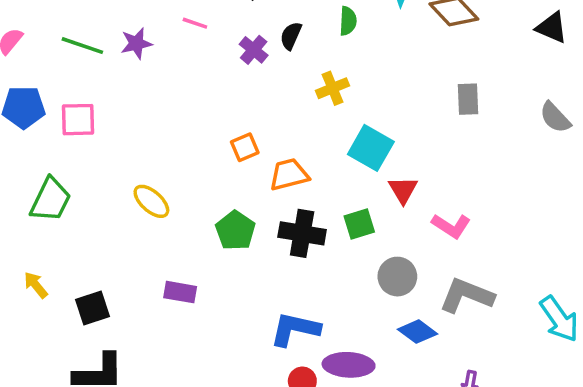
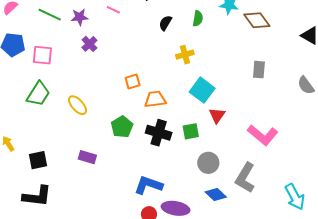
purple cross: (254, 50) -> (89, 44), moved
green trapezoid: (50, 200) -> (38, 94), moved
pink L-shape: (451, 226) -> (263, 135), moved, size x1.4
gray L-shape: (467, 295) -> (245, 178), turned -88

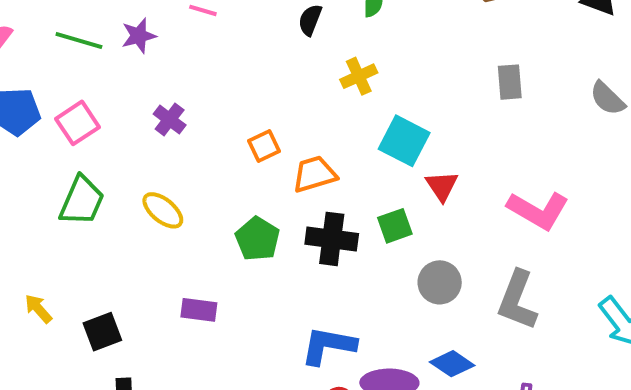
purple cross: (89, 44) -> (170, 120), moved
pink square: (42, 55) -> (78, 123), turned -30
blue diamond: (216, 195) -> (452, 364), moved

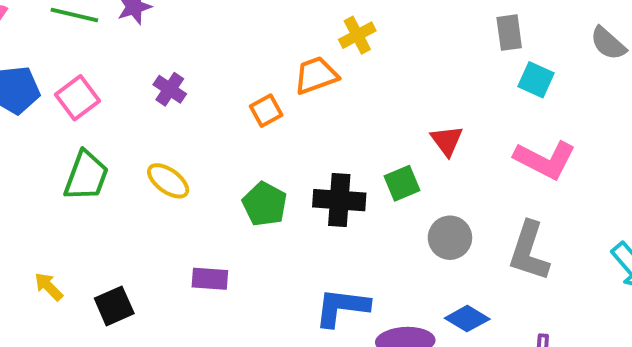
cyan square: (404, 141) -> (536, 80), moved, size x0.7
orange trapezoid: (314, 174) -> (316, 75), moved

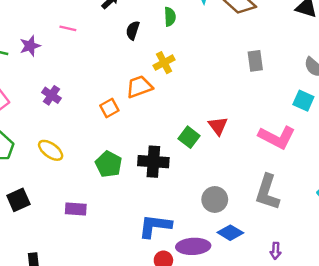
cyan square: (536, 80) -> (303, 101), moved
green square: (402, 183) -> (189, 137), moved, turned -30
gray circle: (450, 238) -> (215, 199), moved
black square: (114, 306) -> (18, 200), moved

